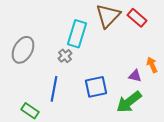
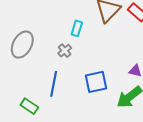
cyan rectangle: (77, 34) -> (77, 28), size x0.6

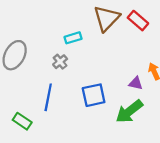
cyan rectangle: (77, 28) -> (73, 38), turned 56

